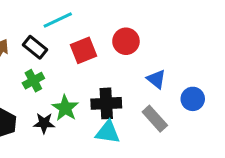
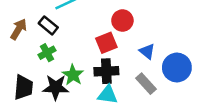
red square: (83, 50) -> (106, 43), moved
blue circle: (193, 99) -> (177, 68), size x1.5
black star: (44, 123) -> (56, 87), size x1.5

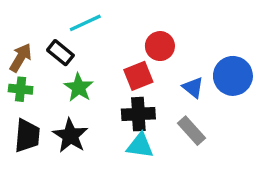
green cross: (47, 53) -> (21, 89), moved, turned 35
blue circle: (177, 68) -> (233, 76), moved
green star: (73, 75) -> (79, 88), moved
black star: (56, 87) -> (70, 136), turned 30

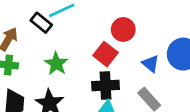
black rectangle: (60, 53) -> (41, 23), moved
red square: (138, 76) -> (105, 54), turned -30

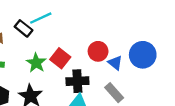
red circle: (123, 29) -> (98, 51), moved
red square: (105, 54) -> (60, 58), moved

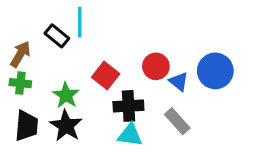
cyan line: (41, 18) -> (80, 22), turned -65
green star: (36, 63) -> (66, 95), moved

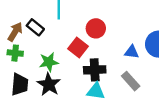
black rectangle: (57, 36) -> (35, 27), moved
red circle: (156, 66) -> (96, 28), moved
blue triangle: (179, 82) -> (132, 52), turned -32
green star: (66, 95) -> (49, 62), turned 30

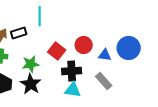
black rectangle: (35, 27) -> (19, 33), turned -56
red circle: (96, 28) -> (84, 45), moved

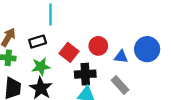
black rectangle: (19, 33) -> (38, 42), moved

